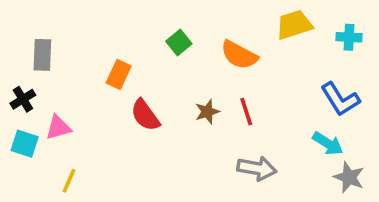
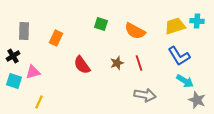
yellow trapezoid: (294, 25) -> (175, 26), moved
green square: (179, 43) -> (101, 24), turned -32
orange rectangle: (119, 74) -> (56, 38), moved
blue L-shape: (340, 99) -> (179, 56), moved

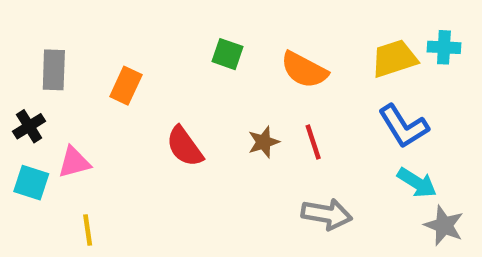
yellow line: (39, 102) -> (88, 230), turned -32

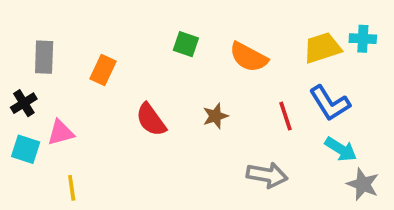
red line: (313, 142) -> (285, 116), moved

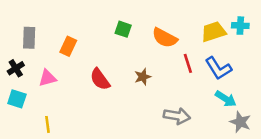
red line: (285, 116) -> (188, 63), moved
pink triangle: (61, 133) -> (47, 78), moved

